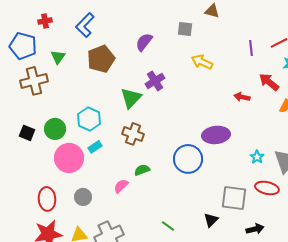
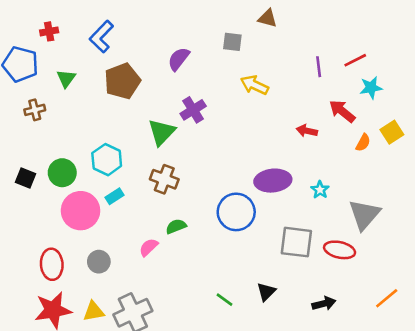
brown cross: (34, 81) -> (35, 110), size x0.6
cyan star: (257, 157) -> (320, 190), moved
gray square: (234, 198) -> (296, 242), moved
green line: (168, 226) -> (224, 300), moved

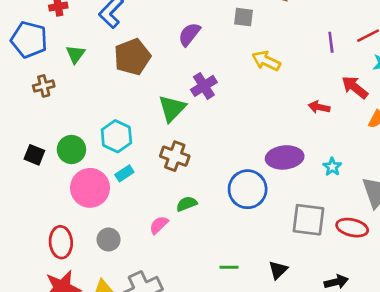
green line: (224, 300) -> (229, 267), moved, turned -36

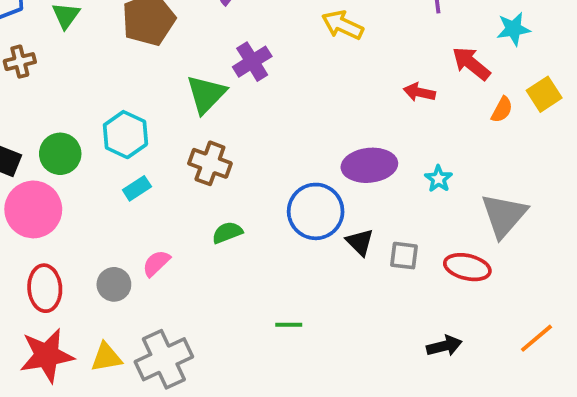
pink circle: (90, 188) -> (33, 209), moved
gray square: (308, 220) -> (404, 256), size x0.6
pink semicircle: (159, 225) -> (156, 263), moved
black triangle: (278, 270) -> (360, 242), moved, turned -30

